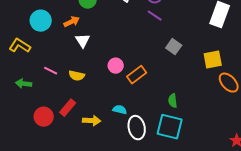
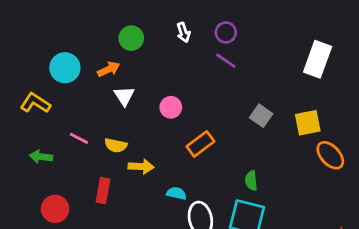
gray square: (174, 47) -> (261, 116), moved
pink circle: (116, 66) -> (171, 107), moved
red rectangle: (68, 108) -> (103, 191), turned -30
red circle: (44, 117) -> (55, 209), moved
yellow arrow: (92, 121) -> (141, 167), moved

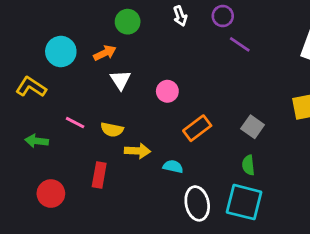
purple line: (226, 61) -> (240, 44), moved
gray square: (261, 116) -> (253, 127), moved
cyan semicircle: (176, 193) -> (173, 167), moved

